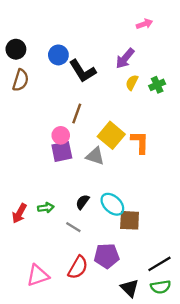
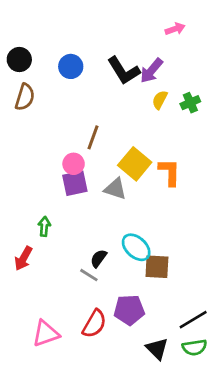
black L-shape: (83, 71) -> (124, 71), moved
black semicircle: (83, 202) -> (99, 258), moved
green arrow: (46, 208) -> (44, 226), moved, turned -77

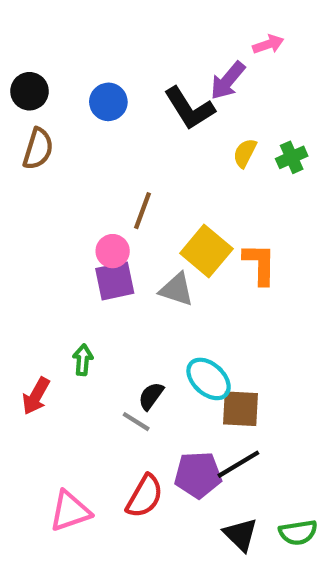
purple arrow: (151, 71) -> (228, 81), moved
green arrow: (44, 226) -> (83, 360), moved
black line: (193, 320) -> (238, 464), moved

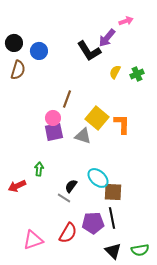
blue circle: (108, 102) -> (39, 51), moved
red arrow: (36, 396) -> (17, 186), turned 36
black line: (238, 464) -> (112, 218), turned -70

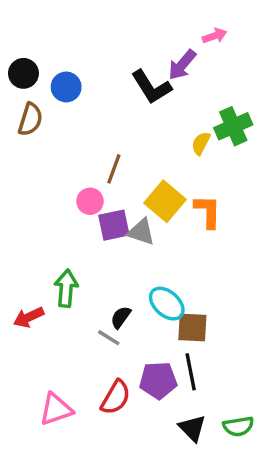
yellow semicircle: (115, 72) -> (201, 143), moved
green cross: (137, 74) -> (233, 126), size x1.5
purple square: (54, 132) -> (114, 225), moved
green arrow: (39, 169) -> (66, 288), size x1.5

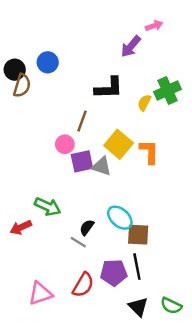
black circle: (23, 73) -> (15, 70), moved
black L-shape: (151, 87) -> (109, 88), moved, turned -60
green arrow: (66, 288) -> (48, 207), turned 110
green semicircle: (238, 426) -> (171, 306), turned 35

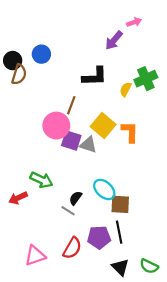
pink circle: (65, 144) -> (56, 126), size x1.6
purple square: (82, 161) -> (71, 140), turned 30

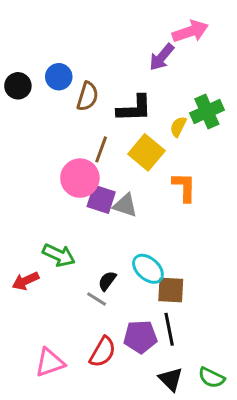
pink arrow: (134, 22) -> (190, 31), size x1.6
brown semicircle: (19, 74) -> (87, 96), moved
yellow square: (103, 126) -> (146, 152), moved

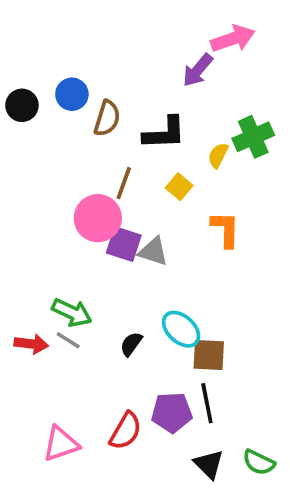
yellow square: (146, 152) -> (179, 187), size x0.6
red arrow: (25, 281) -> (31, 344), turned -148
gray line: (97, 299) -> (68, 340), moved

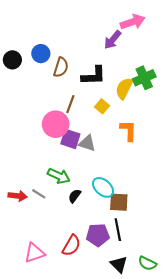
yellow semicircle: (218, 155) -> (124, 88), size x1.5
green arrow: (72, 312) -> (59, 176), moved

